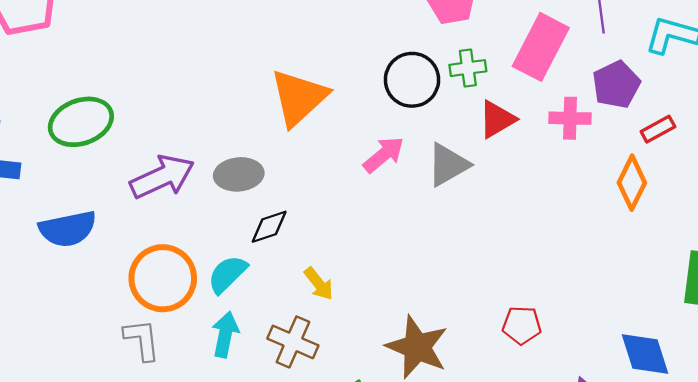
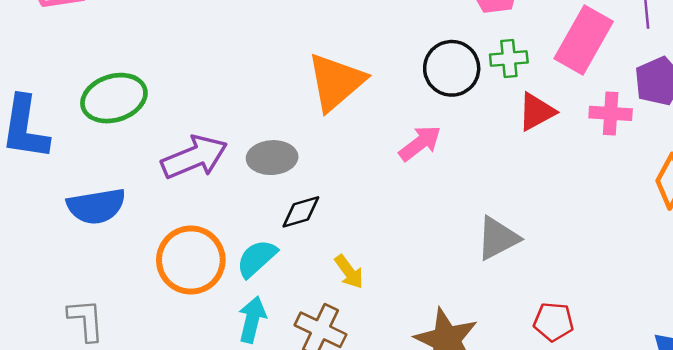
gray triangle: (448, 165) -> (498, 238), moved
gray L-shape: (142, 340) -> (86, 320), moved

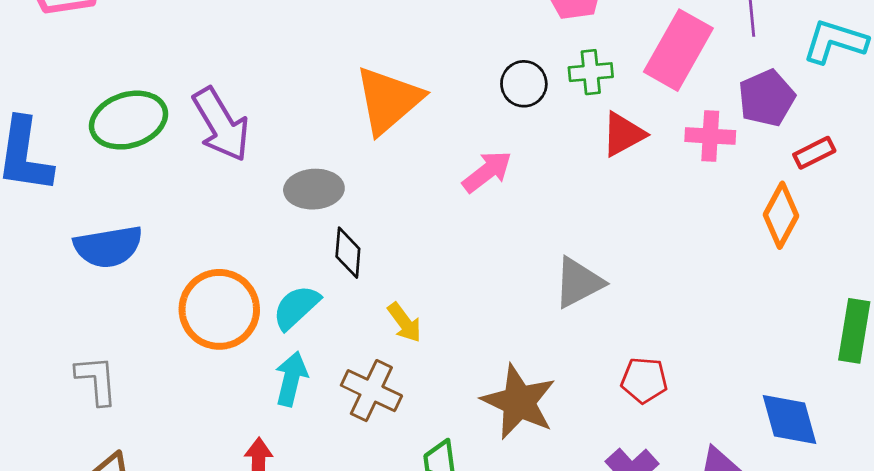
black circle: (452, 68) -> (524, 84), size x0.7
purple arrow: (194, 157) -> (221, 124), moved, turned 82
black diamond: (301, 212) -> (348, 253), turned -69

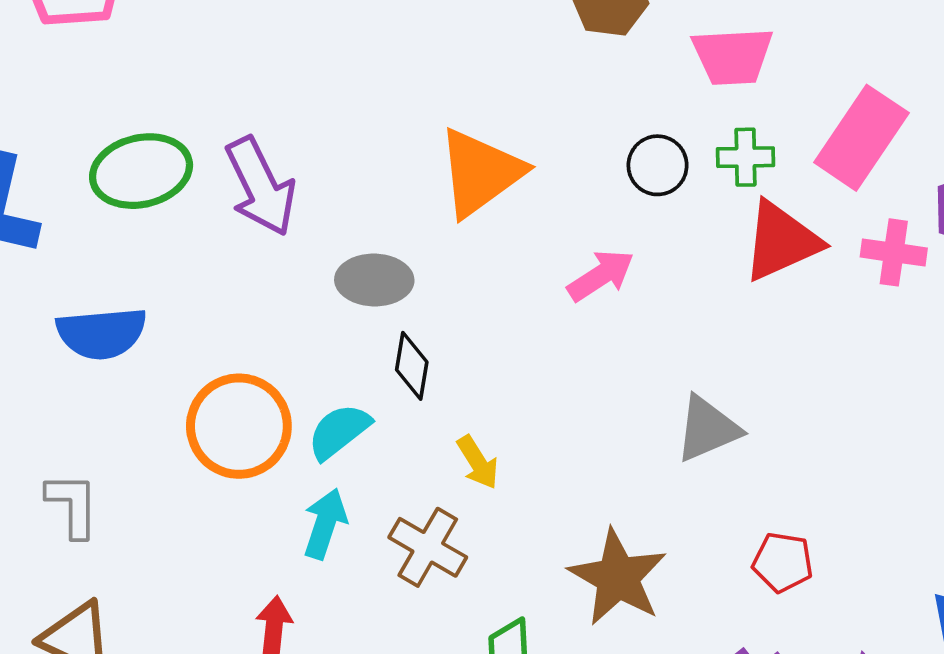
red triangle: (623, 134) -> (781, 241), size x1.4

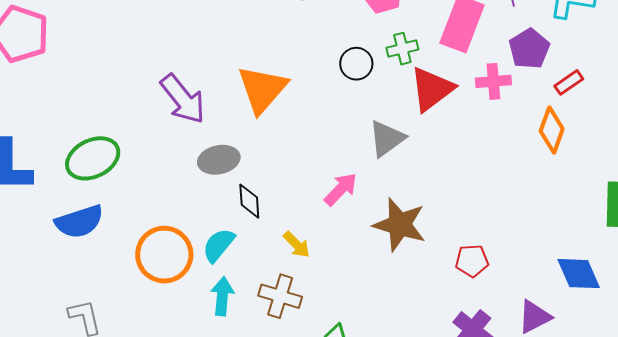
green ellipse: (141, 171) -> (93, 158), moved
purple arrow: (261, 186) -> (183, 99), moved
pink arrow: (601, 275) -> (341, 189), moved
gray triangle: (708, 429) -> (387, 139), moved
brown star: (618, 577) -> (400, 225), moved

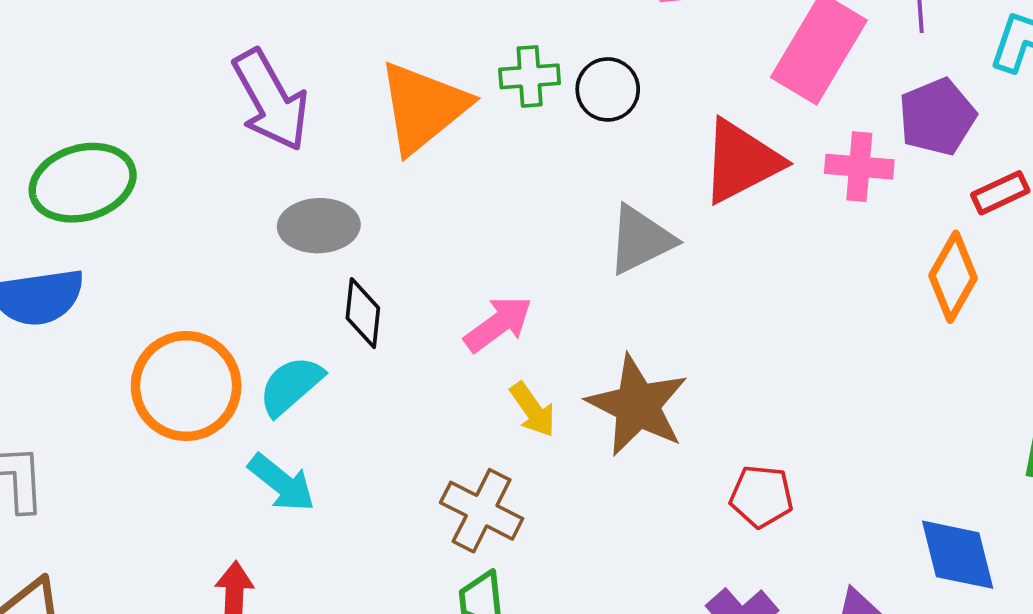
green cross: (402, 49) -> (530, 76), moved
pink arrow: (341, 189) -> (498, 324), moved
yellow arrow: (297, 245) -> (533, 410), moved
cyan arrow: (222, 296) -> (282, 483), turned 114
brown cross: (280, 296) -> (482, 511), moved

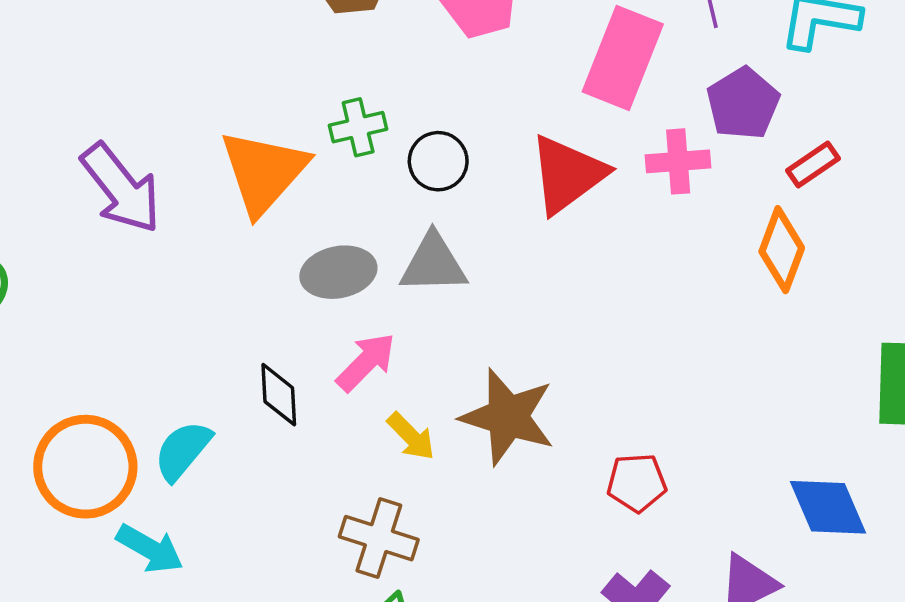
black circle: (608, 89) -> (438, 161), moved
gray ellipse: (319, 226) -> (338, 272), moved
gray triangle: (641, 240) -> (433, 264), moved, turned 34
black diamond: (363, 313) -> (279, 395), moved
cyan arrow: (282, 483) -> (150, 549), moved

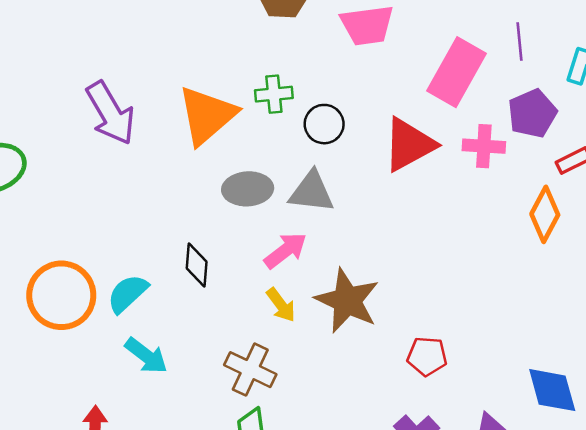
pink arrow: (366, 362) -> (285, 250), moved
cyan arrow: (150, 549) -> (146, 356), moved

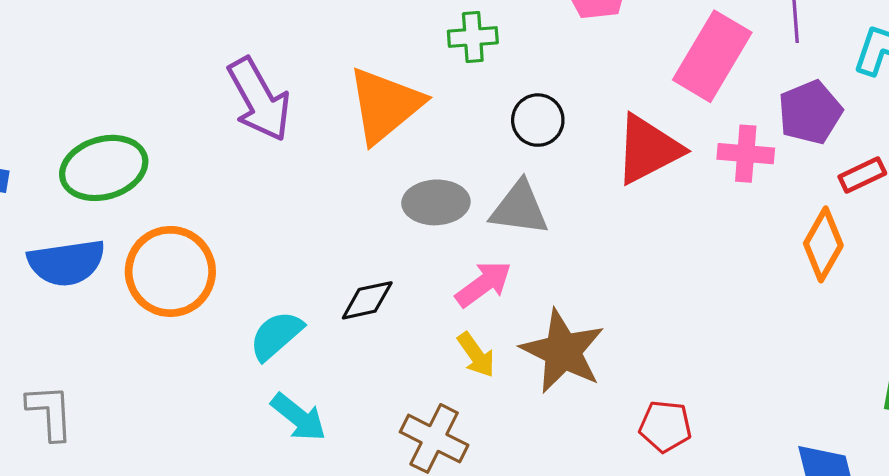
green cross: (274, 94) -> (473, 37), moved
black diamond: (197, 265) -> (367, 300), turned 72
orange circle: (61, 295) -> (170, 271), moved

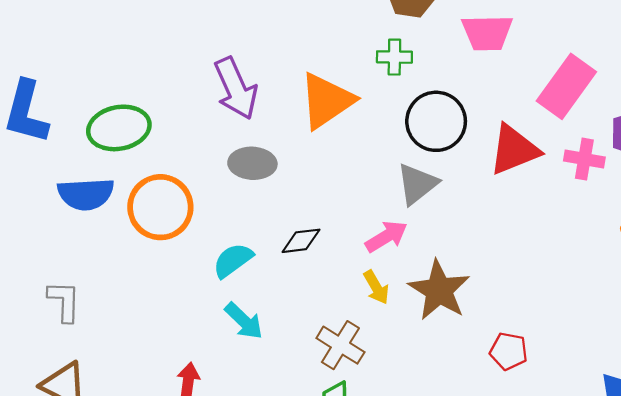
black circle: (538, 120) -> (436, 121), size x1.6
gray ellipse: (436, 202) -> (252, 163), moved
gray triangle: (519, 208) -> (417, 184), turned -51

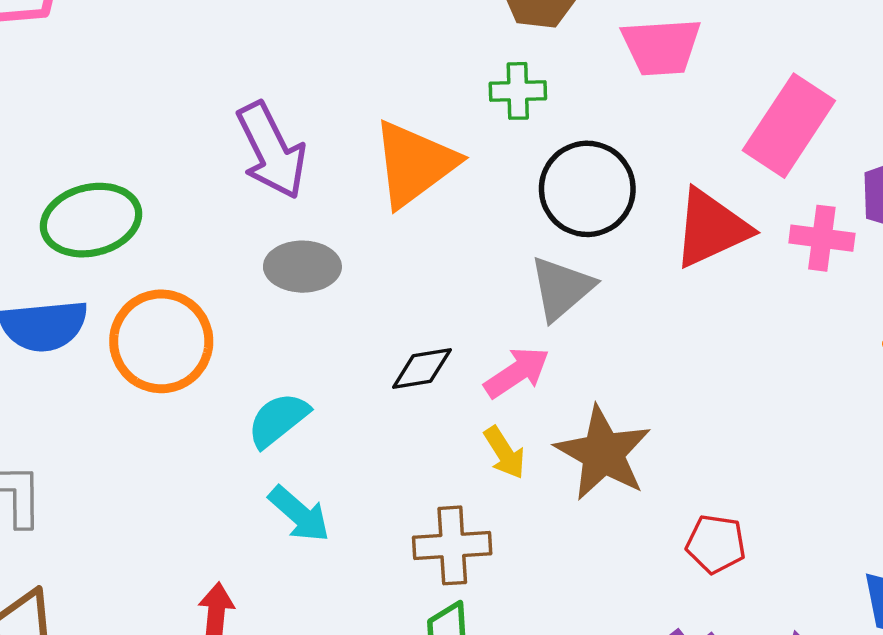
black diamond: (301, 241) -> (422, 368), moved
brown cross: (340, 345) -> (452, 545), turned -33

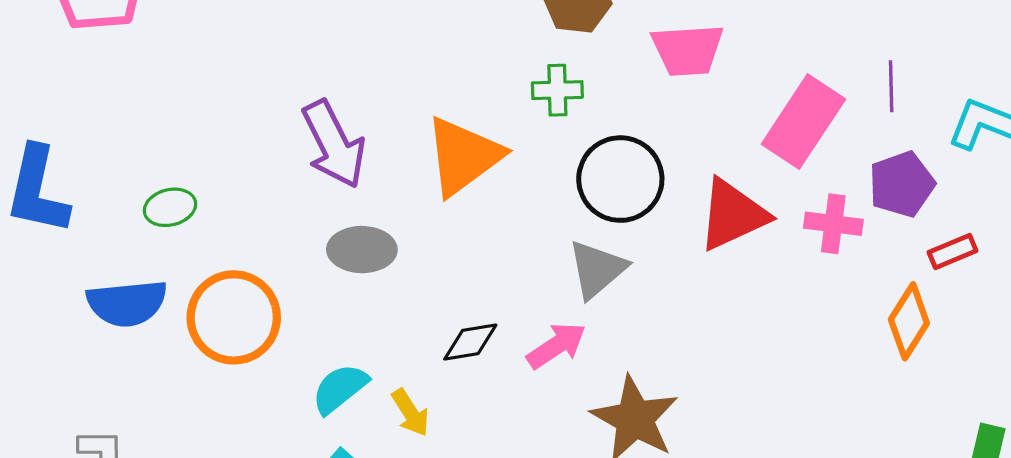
green ellipse: (91, 220) -> (170, 207), size x0.6
yellow arrow: (504, 453) -> (410, 413), moved

